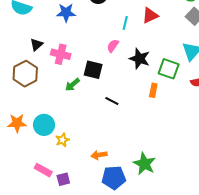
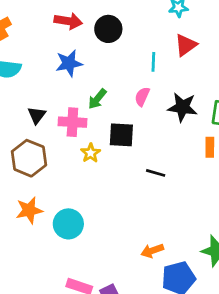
green arrow: (72, 85) -> (97, 99), moved
orange star: (17, 123) -> (29, 210), moved
yellow star: (62, 140) -> (91, 153), moved

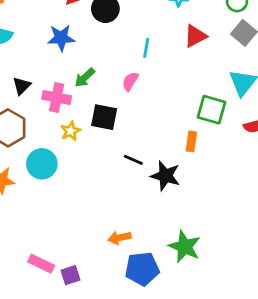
red triangle: (186, 45) -> (195, 36), moved
black star: (183, 107) -> (165, 176), moved
cyan circle: (68, 224) -> (42, 164), moved

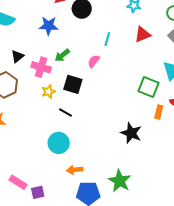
orange rectangle: (191, 141) -> (159, 112), moved
black line: (133, 160) -> (65, 113), moved
cyan circle: (42, 164) -> (59, 143), moved
black star: (165, 176) -> (131, 133), moved

